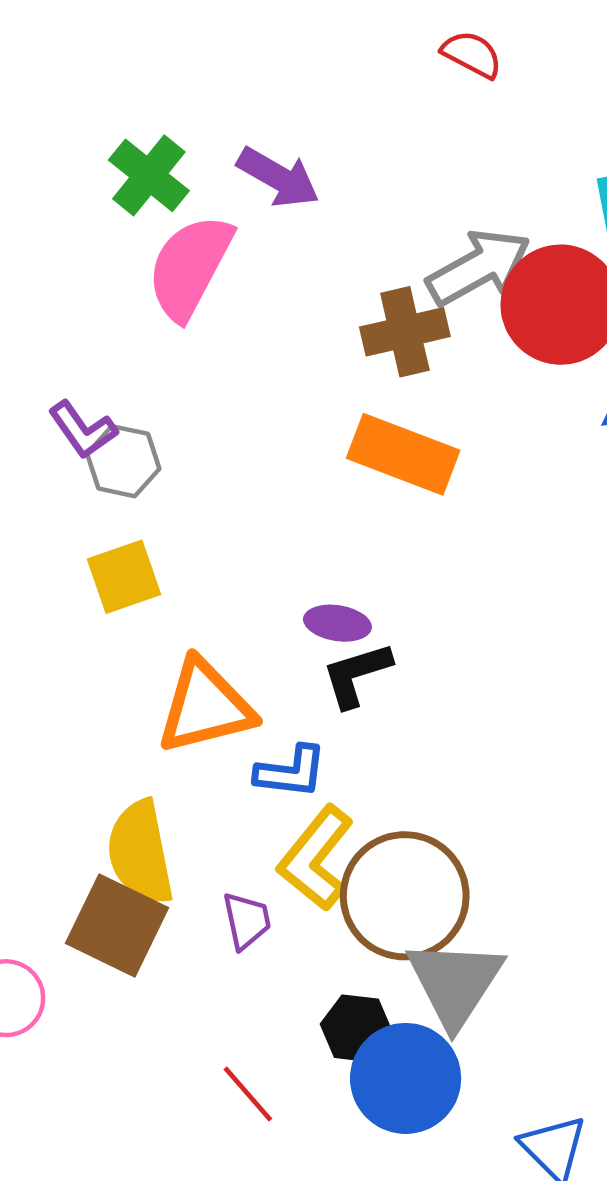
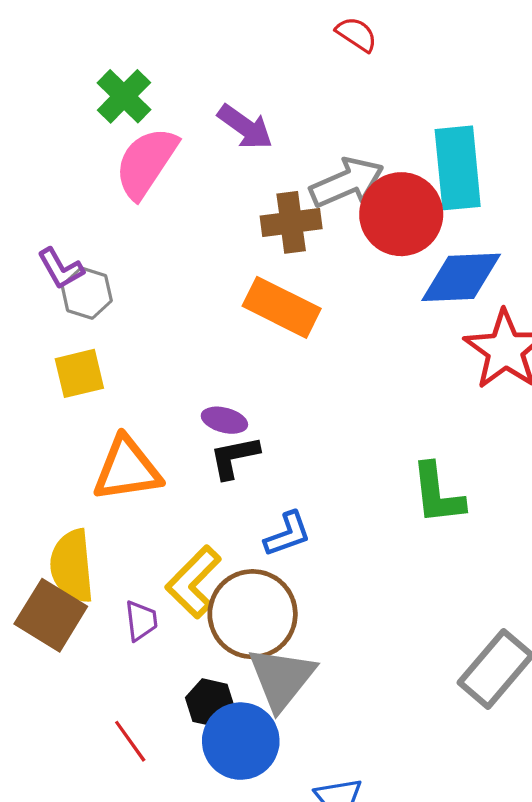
purple arrow: (278, 177) -> (245, 127), moved
blue L-shape: (291, 772) -> (287, 534), moved, turned -32

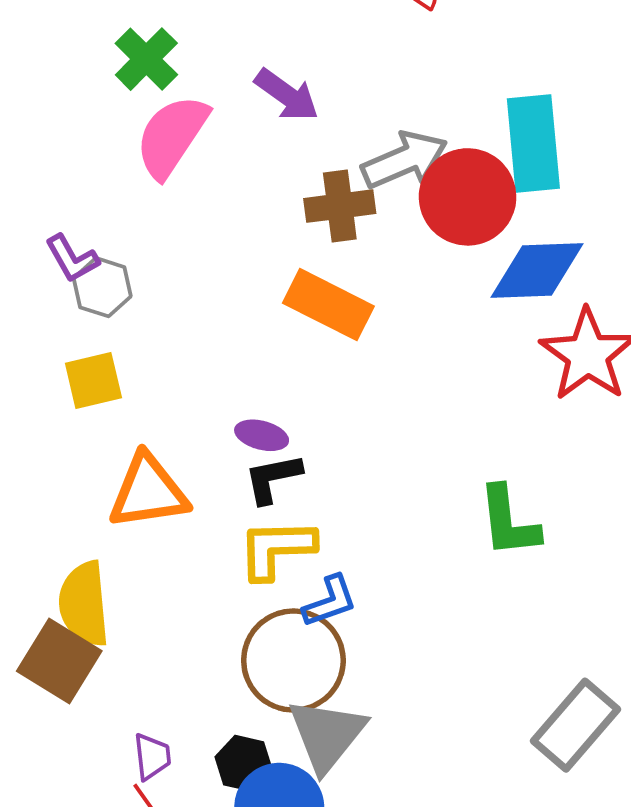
blue L-shape: (287, 534) -> (330, 601), moved
yellow L-shape: (193, 582) -> (276, 549), moved, turned 44
purple trapezoid: (141, 621) -> (152, 757), moved

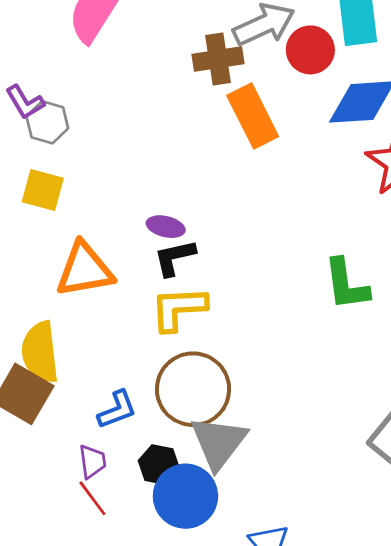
red circle: (468, 197) -> (310, 50), size x0.7
orange rectangle: (328, 305) -> (253, 116), moved, turned 38
yellow square: (93, 380) -> (43, 190), turned 30
blue L-shape: (330, 601) -> (117, 410), moved

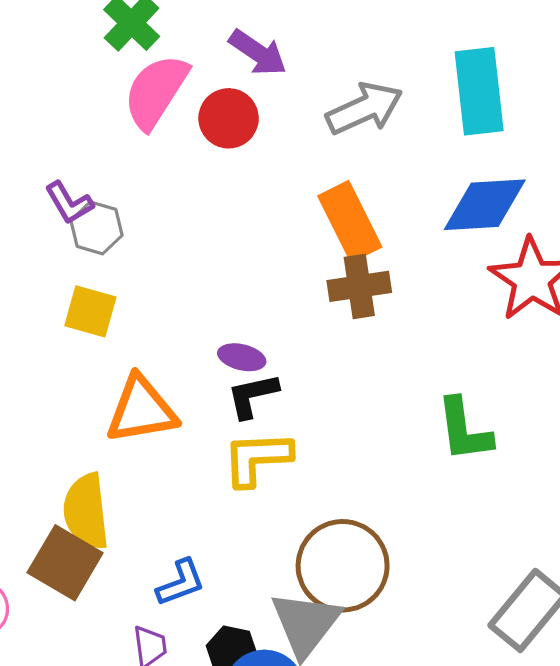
red circle: (310, 50) -> (229, 118), moved
brown cross: (218, 59) -> (359, 286), moved
brown circle: (193, 389) -> (343, 566), moved

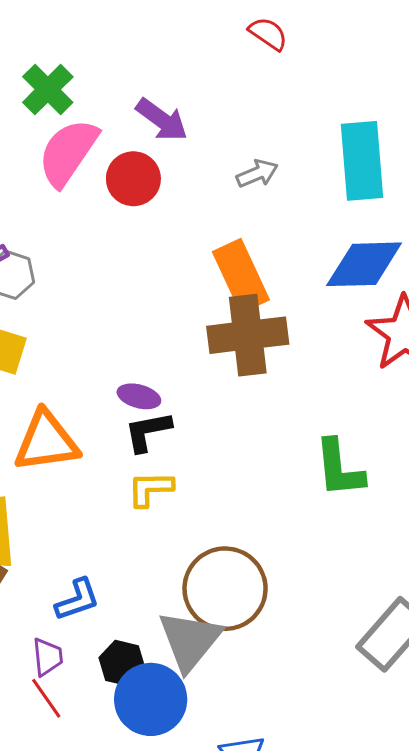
gray arrow: (364, 109) -> (257, 174), size x0.6
brown cross: (359, 286) -> (248, 335), size x1.4
yellow L-shape: (257, 458) -> (150, 489), size x0.7

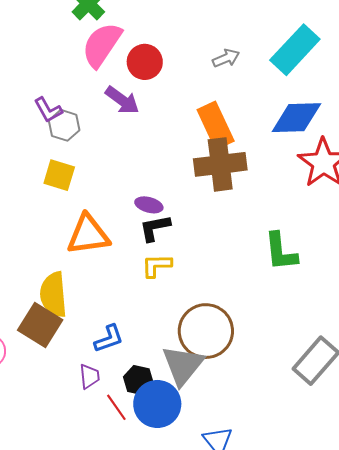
purple arrow: (162, 120) -> (122, 100), moved
cyan rectangle: (362, 161) -> (295, 50), turned 48
red line: (46, 698) -> (116, 407), moved

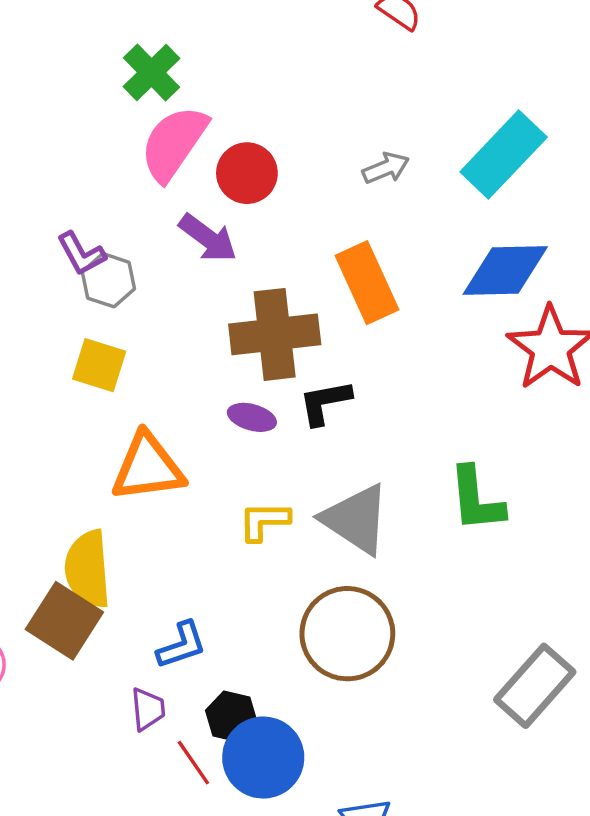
brown cross: (220, 164) -> (275, 334), moved
black L-shape: (155, 228) -> (325, 402), moved
gray triangle: (183, 365) -> (356, 519), moved, turned -36

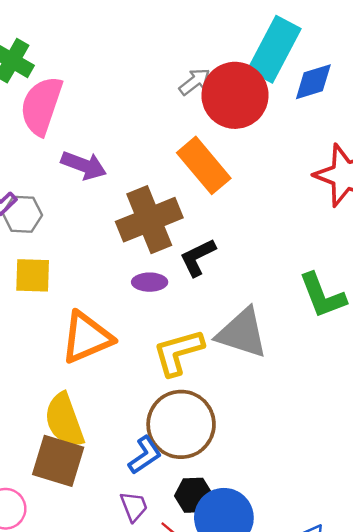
red circle: (247, 173) -> (235, 95), moved, size x1.5
blue diamond: (505, 270) -> (313, 82), moved, size x0.7
yellow L-shape: (264, 521) -> (178, 352), size x1.4
brown circle: (347, 634) -> (181, 424), moved

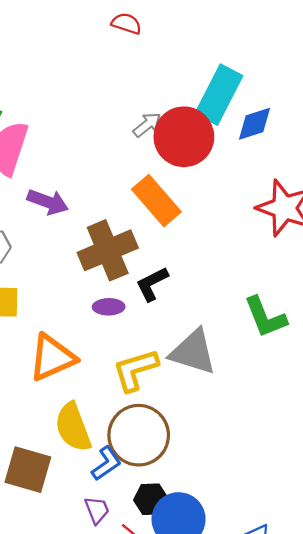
yellow semicircle: (64, 420) -> (73, 427), moved

